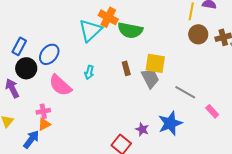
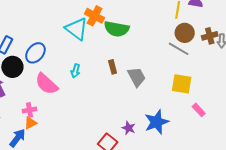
cyan triangle: (90, 30) -> (77, 29), turned -40
yellow square: (155, 63) -> (182, 84), moved
gray line: (185, 92) -> (179, 49), moved

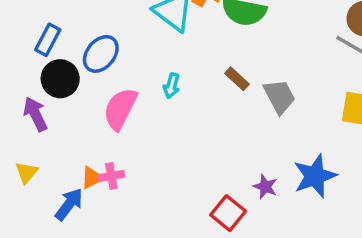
brown rectangle: (113, 67) -> (237, 79), turned -32
pink semicircle: (46, 84) -> (120, 109), turned 75
pink cross: (29, 110) -> (111, 176), moved

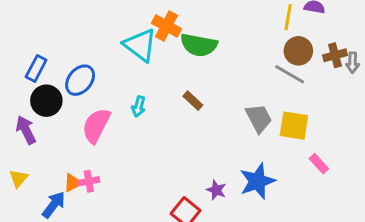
gray trapezoid: (279, 96) -> (259, 118), moved

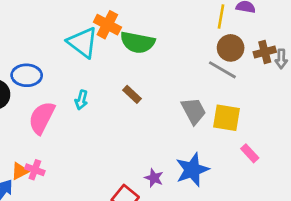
blue ellipse: (80, 80) -> (27, 75), turned 52
pink cross: (89, 181) -> (35, 170), turned 30

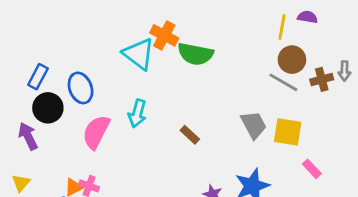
brown cross: (265, 52) -> (322, 79), moved
blue ellipse: (27, 75) -> (81, 88), turned 68
brown rectangle: (132, 94) -> (190, 135), moved
cyan arrow: (81, 100) -> (137, 114), size x1.4

